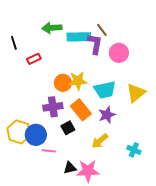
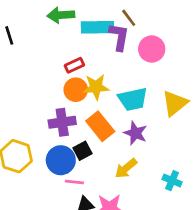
red rectangle: (34, 59) -> (74, 65), moved
purple star: (107, 115) -> (135, 133), turned -30
blue circle: (36, 135) -> (61, 160), moved
pink line: (49, 151) -> (74, 182), moved

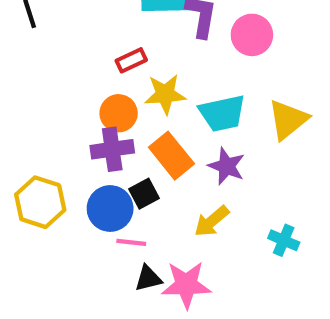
orange circle: (76, 90) -> (119, 113), moved

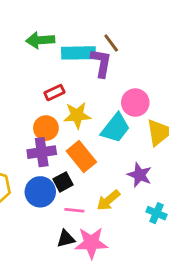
pink circle: (252, 35) -> (135, 103), moved
cyan trapezoid: (222, 113) -> (115, 128), turned -40
purple star: (227, 166) -> (140, 175), moved
pink line: (131, 242) -> (74, 210), moved

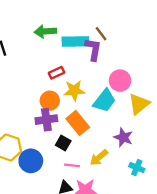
black square: (63, 182) -> (63, 143), turned -32
blue circle: (40, 192) -> (31, 161), moved

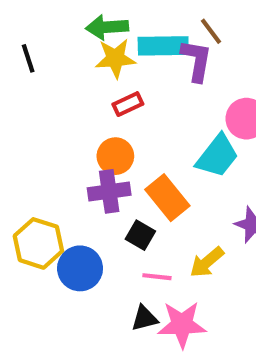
yellow star: (74, 91) -> (115, 58), moved

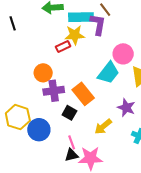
yellow star: (115, 58) -> (75, 35), moved
orange circle: (115, 156) -> (43, 73), moved
pink line: (157, 277) -> (72, 142), moved, turned 64

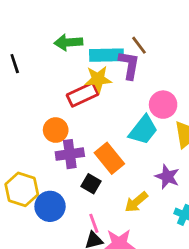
red rectangle: (63, 47) -> (83, 95), size x1.5

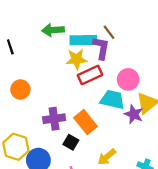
red rectangle: (83, 95) -> (90, 75), moved
orange circle: (56, 130) -> (20, 90), moved
cyan trapezoid: (143, 130) -> (112, 100), turned -115
purple star: (167, 177) -> (134, 114), moved

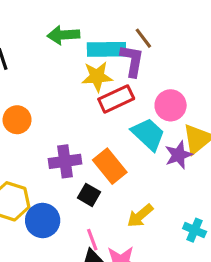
cyan trapezoid: (112, 100) -> (148, 134), turned 30
purple star: (134, 114) -> (179, 155), turned 30

